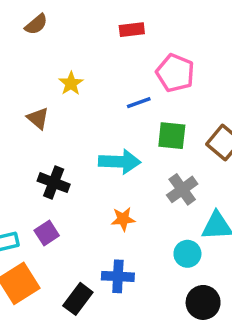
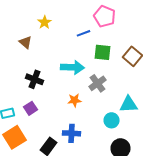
gray cross: (182, 189) -> (98, 83), moved

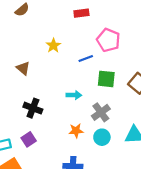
yellow star: (44, 22) -> (53, 45), moved
cyan arrow: (72, 67) -> (74, 95), size x0.6
cyan circle: (112, 120) -> (102, 137), moved

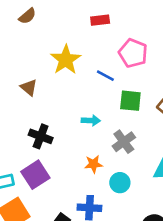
yellow star: (53, 45) -> (66, 60), size x1.6
blue line: (86, 58) -> (105, 76), turned 48
cyan circle: (102, 137) -> (120, 183), moved
purple square: (29, 139) -> (35, 175), size x1.5

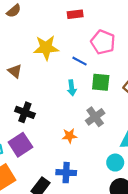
yellow star: (66, 60) -> (46, 48), turned 30
cyan arrow: (91, 121) -> (72, 88), moved, turned 80
cyan circle: (120, 183) -> (115, 163), moved

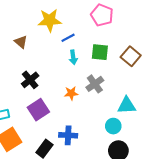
blue line: (80, 61) -> (68, 38), moved, turned -56
black cross: (25, 112) -> (30, 80), turned 30
orange star: (69, 136) -> (71, 93), moved
purple square: (20, 145) -> (38, 110), moved

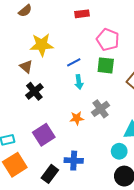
yellow star: (50, 20) -> (42, 45), moved
green square: (100, 52) -> (106, 65), moved
black cross: (30, 80) -> (34, 91), moved

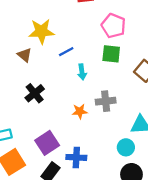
blue line: (74, 62) -> (66, 52), moved
black cross: (34, 91) -> (35, 93), moved
gray cross: (101, 109) -> (106, 101), turned 30
purple square: (44, 135) -> (47, 143), moved

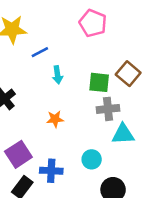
green square: (111, 54) -> (99, 82), moved
gray cross: (106, 101) -> (108, 109), moved
cyan circle: (126, 147) -> (92, 159), moved

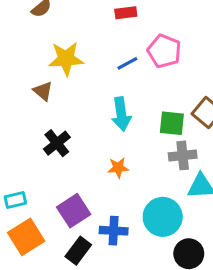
blue line: (40, 52) -> (127, 63), moved
cyan arrow: (58, 75) -> (121, 114), size x1.5
cyan circle: (92, 159) -> (163, 217), size x1.6

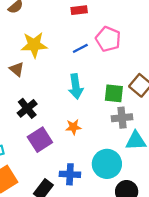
purple square: (74, 211) -> (40, 140), moved

